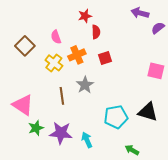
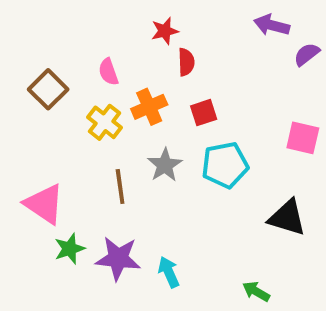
cyan pentagon: (116, 117) -> (225, 165), moved

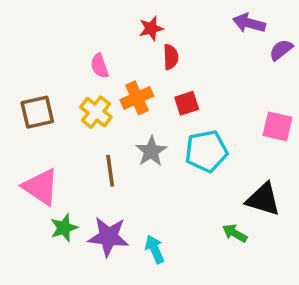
brown square: (48, 89) -> (37, 112), moved, turned 32
green arrow: (256, 291) -> (235, 233), moved

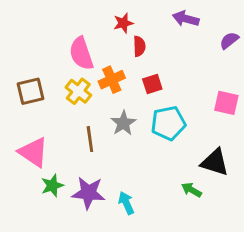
purple arrow: (249, 23) -> (186, 19), moved
pink semicircle: (100, 66) -> (81, 54), size x1.6

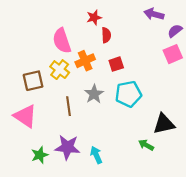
purple arrow: (186, 19) -> (154, 14), moved
brown square: (30, 91) -> (33, 81), moved
pink square: (226, 103) -> (173, 54), moved, turned -36
black triangle: (215, 162) -> (164, 124), turned -30
green star: (52, 186) -> (40, 155), moved

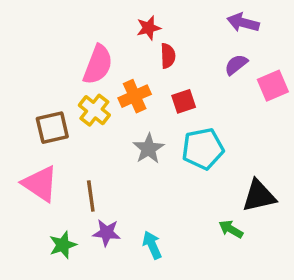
purple semicircle: (175, 31) -> (236, 65), moved
pink semicircle: (62, 41) -> (98, 65), turned -140
brown line: (69, 106) -> (91, 196), moved
purple star: (67, 147) -> (107, 233), size x0.7

